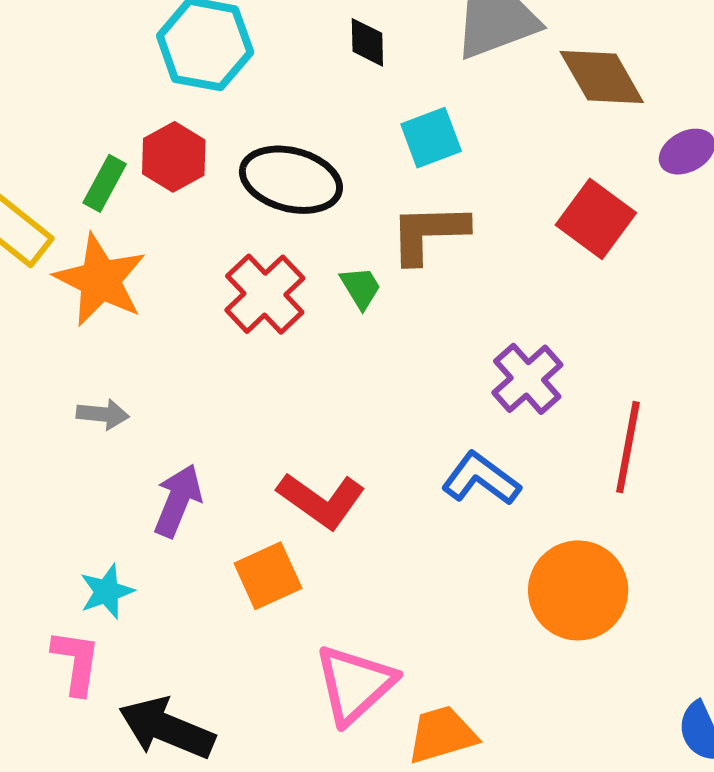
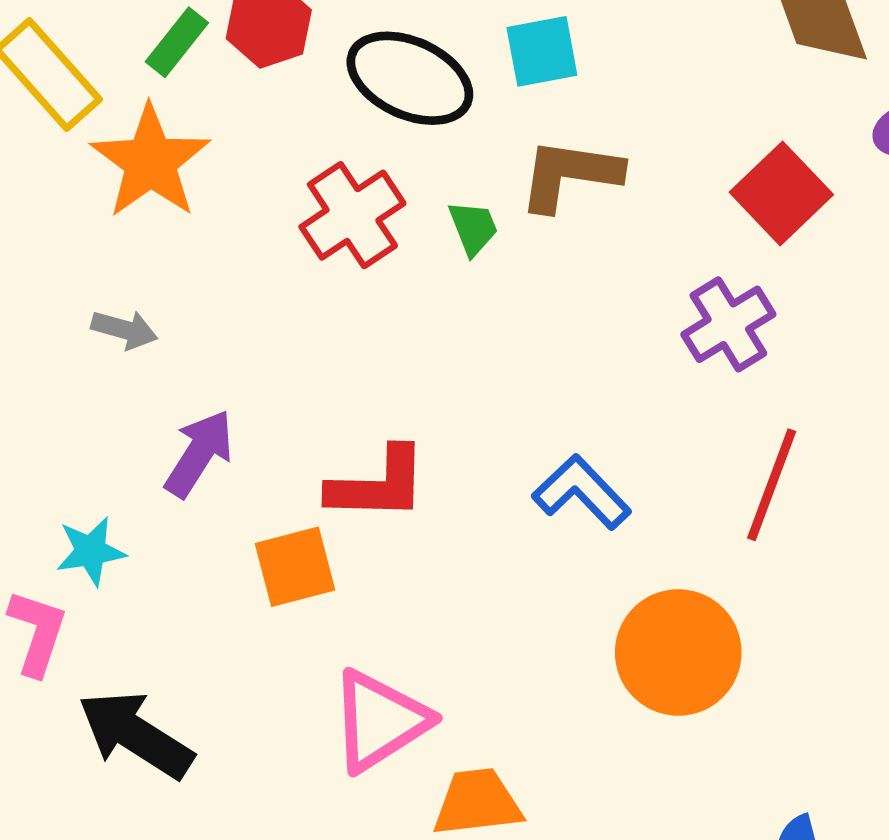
cyan square: (431, 138) -> (542, 51), moved
purple cross: (527, 379) -> (728, 324), moved
red L-shape: (321, 500) -> (378, 484), turned -44

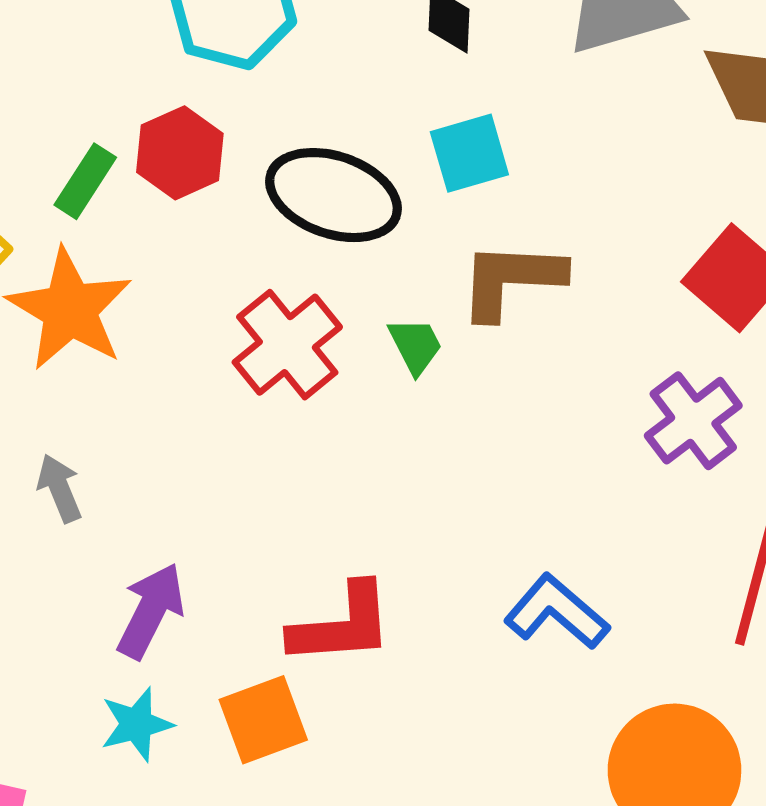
gray arrow: (124, 329) -> (60, 488), turned -122
cyan star: (91, 551) -> (136, 724), moved

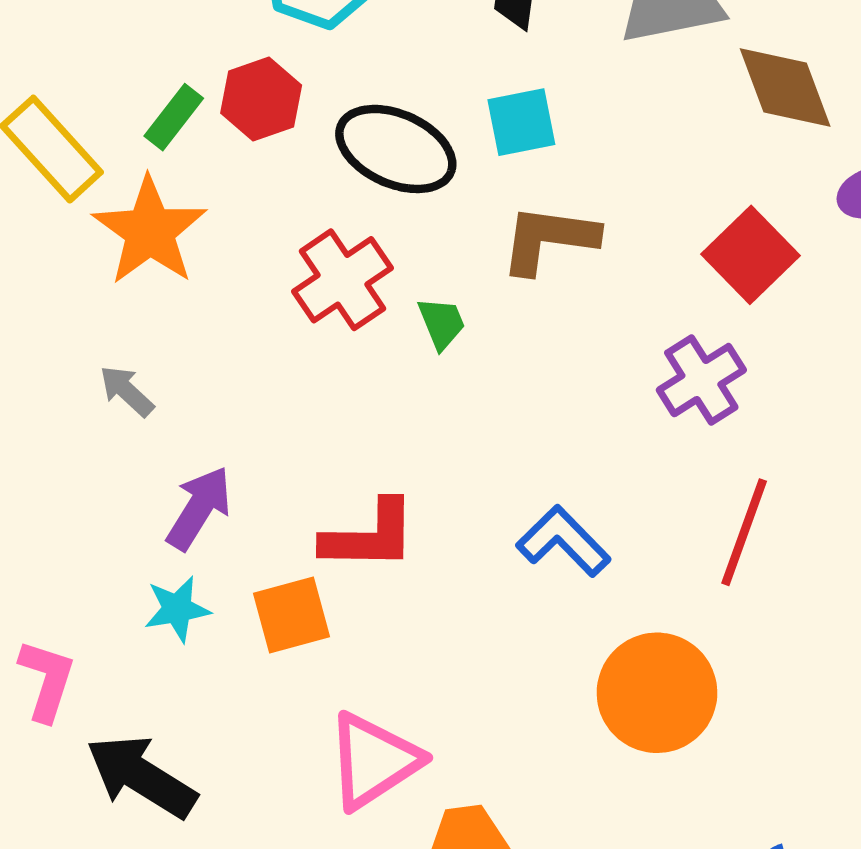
green trapezoid: (415, 346) -> (442, 323), moved
gray arrow: (60, 488) -> (127, 391), turned -30

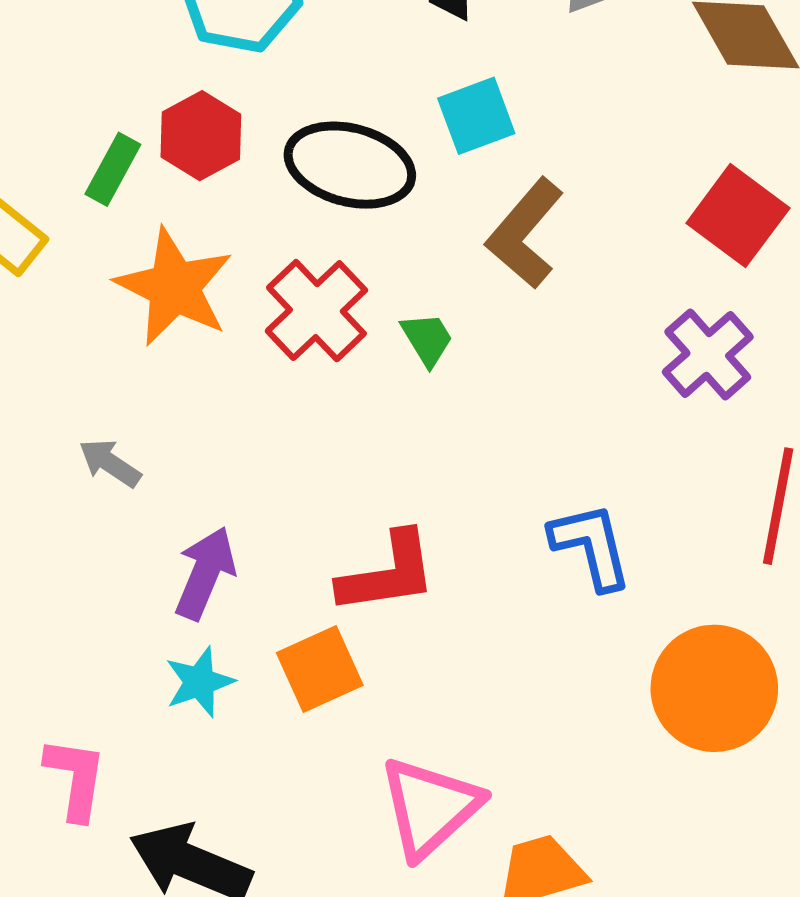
orange star: (150, 231) -> (174, 287), moved
brown L-shape: (549, 239) -> (525, 233), turned -48
blue L-shape: (563, 541) -> (591, 546), turned 40

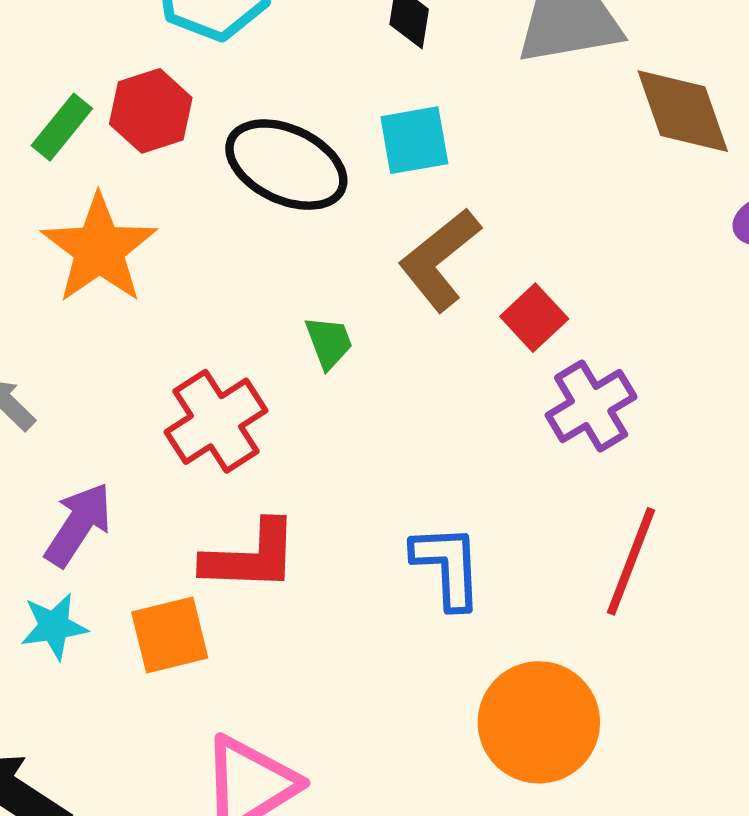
red square: (738, 216) -> (534, 318), moved, size x0.7
red cross: (316, 311) -> (216, 421), moved

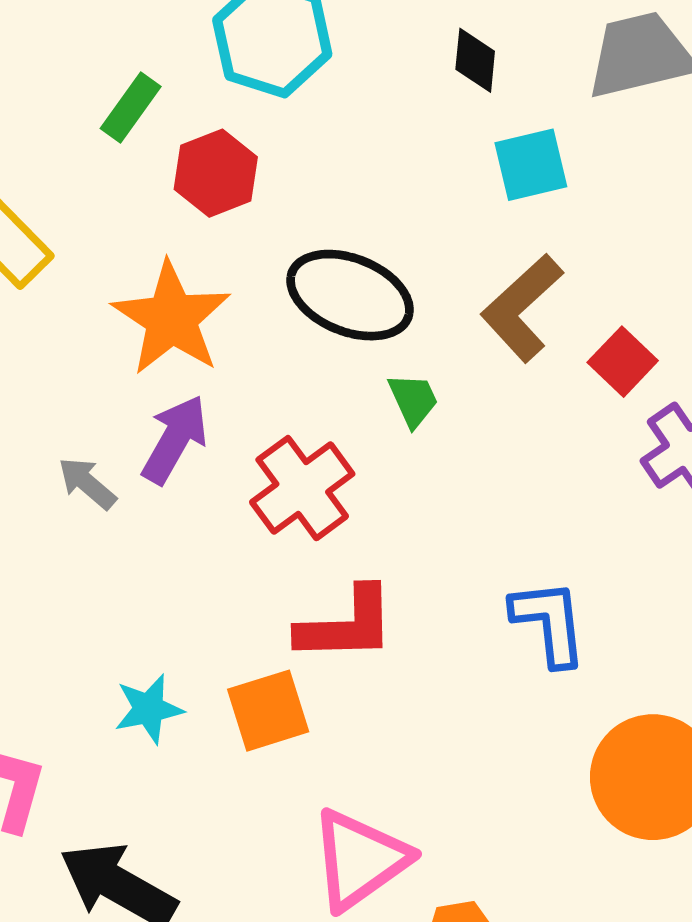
green rectangle: (62, 127) -> (131, 108), moved
cyan square: (414, 140) -> (531, 165), moved
black ellipse: (286, 165) -> (350, 295), moved
purple arrow: (78, 524) -> (175, 439), moved

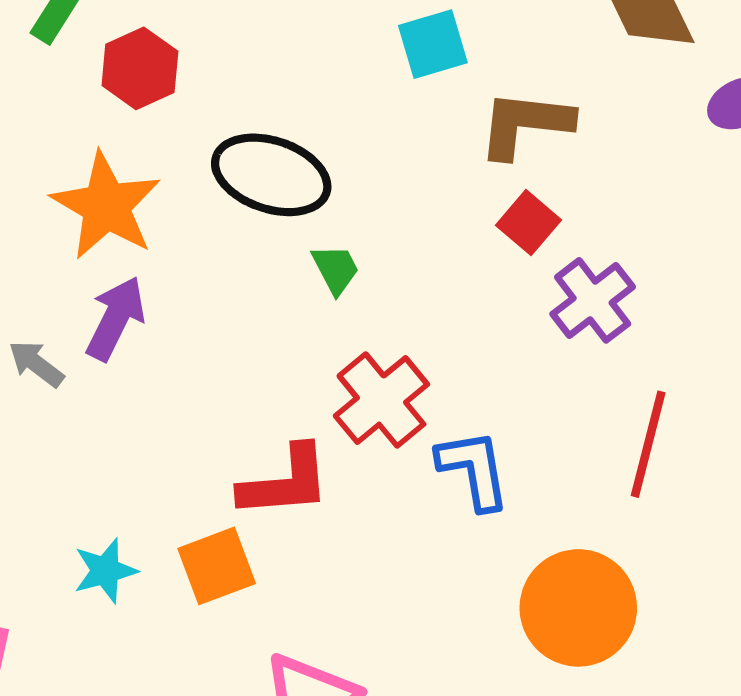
brown L-shape: (522, 308) -> (525, 124), moved, turned 52
red cross: (302, 488) -> (381, 400), moved

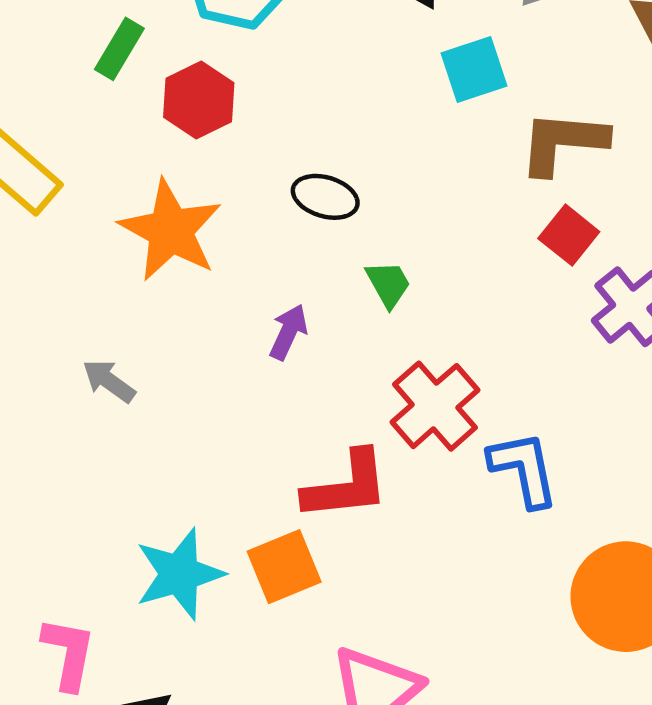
black ellipse: (271, 175) -> (325, 197), size x0.6
purple arrow: (116, 318) -> (288, 332), moved, size x0.7
cyan star: (105, 571) -> (179, 574), size x1.5

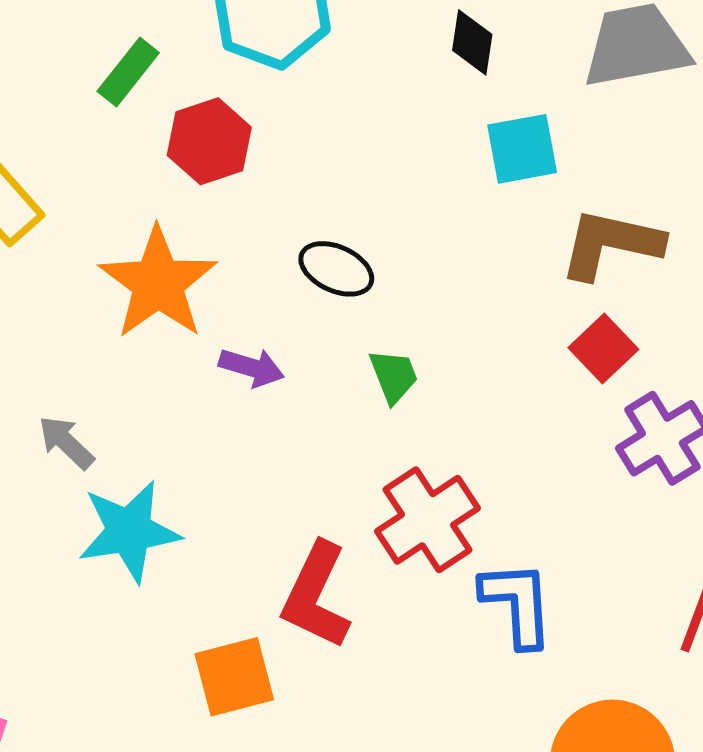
purple arrow: (288, 332) -> (252, 367), moved, turned 74
red L-shape: (346, 486) -> (316, 596), turned 114
cyan star: (179, 574) -> (129, 531), moved

